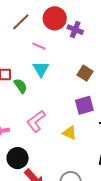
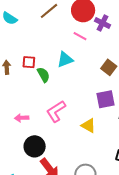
pink line: (39, 46) -> (80, 36), moved
cyan triangle: (41, 69) -> (65, 60), turned 36

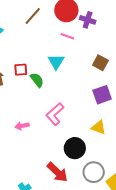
cyan triangle: (65, 60) -> (56, 62), turned -30
yellow triangle: (88, 126) -> (99, 127), moved
black circle: (35, 146) -> (75, 148), moved

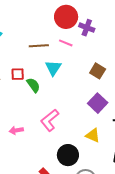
brown line: (33, 16) -> (39, 46), moved, turned 42
purple square: (102, 95) -> (98, 103), turned -30

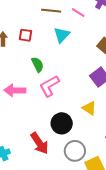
green semicircle: (33, 85) -> (38, 65), moved
pink arrow: (16, 130) -> (15, 90), size x1.5

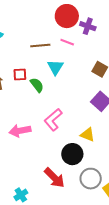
green semicircle: (38, 65) -> (37, 85), moved
yellow triangle: (89, 108) -> (88, 135), moved

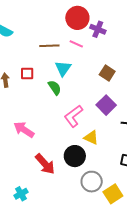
green semicircle: (37, 85) -> (55, 88), moved
pink L-shape: (53, 120) -> (74, 116), moved
pink arrow: (20, 131) -> (24, 130), turned 40
red arrow: (54, 178) -> (45, 164), moved

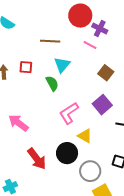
pink line: (76, 44) -> (90, 45), moved
gray circle: (92, 182) -> (90, 171), moved

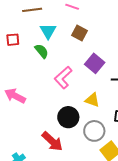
brown square: (106, 73) -> (80, 33), moved
yellow triangle: (85, 136) -> (92, 100), moved
red arrow: (37, 159) -> (52, 141), moved

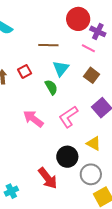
red square: (13, 40) -> (25, 71), turned -32
pink arrow: (15, 96) -> (33, 119), moved

